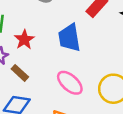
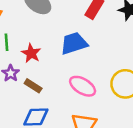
blue trapezoid: (69, 38) -> (74, 43), turned 92

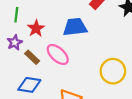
pink ellipse: (83, 86) -> (58, 54), moved

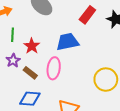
pink ellipse: (58, 54) -> (54, 68), turned 60

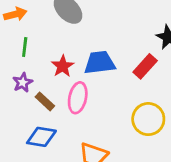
red rectangle: (87, 15) -> (145, 66), moved
red star: (32, 46) -> (63, 66), moved

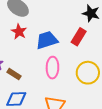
red star: (63, 66) -> (19, 32), moved
pink ellipse: (78, 98) -> (52, 68), moved

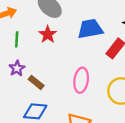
blue trapezoid: (47, 40) -> (90, 29), moved

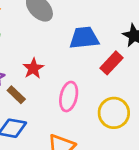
red star: (48, 34) -> (33, 68), moved

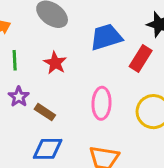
red star: (33, 68) -> (55, 63), moved

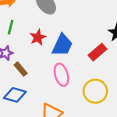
blue trapezoid: (106, 37) -> (62, 45), moved, turned 115
pink ellipse: (102, 103) -> (61, 75), turned -35

